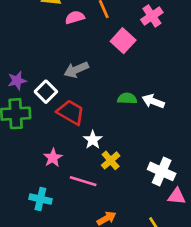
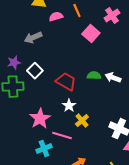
gray arrow: (76, 70) -> (33, 38), moved
red trapezoid: (71, 112) -> (66, 82), moved
pink star: (53, 158) -> (40, 119), size x1.5
cyan cross: (40, 199) -> (44, 149), moved, turned -35

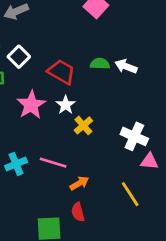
pink star: (40, 119) -> (31, 105), moved
pink line: (62, 136) -> (53, 163), moved
cyan cross: (44, 149) -> (16, 164), moved

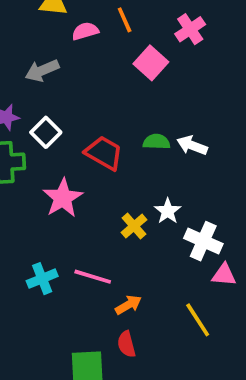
white star: (66, 105) -> (168, 211), moved

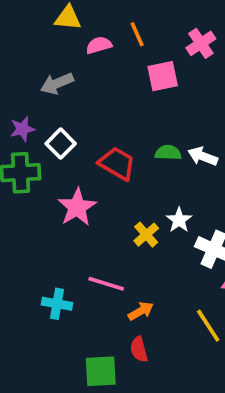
pink square: (151, 63) -> (163, 76), turned 36
cyan cross: (42, 279) -> (57, 304), moved, turned 32

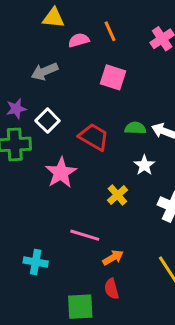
pink square: (163, 76) -> (113, 77), moved, turned 30
white star: (179, 220) -> (144, 165), moved
cyan cross: (57, 304) -> (36, 262), moved

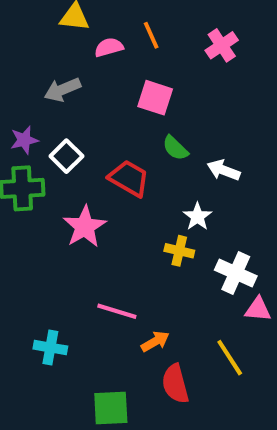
green semicircle: (135, 128) -> (175, 148), moved, turned -138
yellow cross: (117, 195) -> (179, 251), moved, turned -36
red semicircle: (112, 289) -> (175, 384), moved, size x1.4

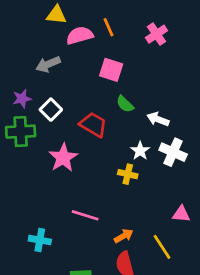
pink semicircle: (109, 47) -> (80, 35), size x1.4
white cross: (236, 273) -> (173, 152), moved
orange arrow: (155, 341) -> (124, 236), moved

